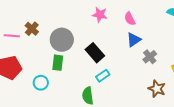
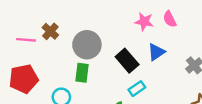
pink star: (100, 15) -> (144, 22), moved
blue triangle: (134, 40) -> (156, 52), moved

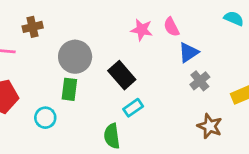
brown cross: (50, 31) -> (33, 27), moved, turned 35
blue triangle: (156, 52) -> (188, 52), moved

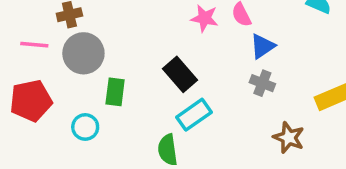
gray circle: (75, 57) -> (83, 53), moved
gray cross: (200, 81) -> (262, 83), moved, turned -30
cyan rectangle: (133, 108) -> (194, 115), size x1.4

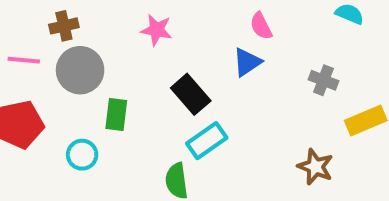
pink star: (205, 18) -> (156, 30), moved
blue triangle: (262, 46) -> (247, 62), moved
gray cross: (262, 83) -> (323, 80), moved

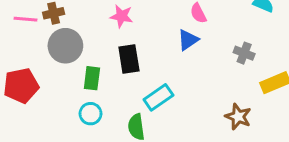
pink line: (24, 60) -> (26, 19), moved
black rectangle: (191, 94) -> (129, 59), moved, turned 32
cyan circle: (82, 155) -> (91, 114), moved

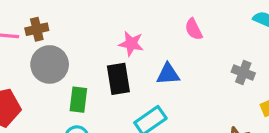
pink star: (122, 16) -> (131, 44), moved
blue triangle: (188, 40) -> (168, 74), moved, turned 30

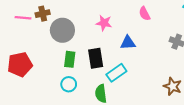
gray circle: (50, 64) -> (62, 30), moved
black rectangle: (118, 79) -> (96, 58), moved

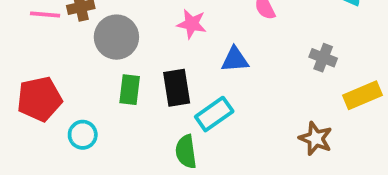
cyan circle: (69, 84) -> (83, 135), moved

